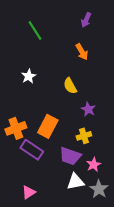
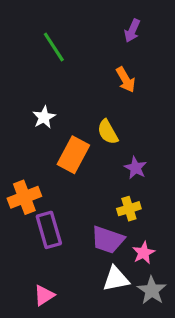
orange rectangle: (48, 126) -> (73, 155), moved
purple rectangle: (32, 150) -> (49, 230), turned 40

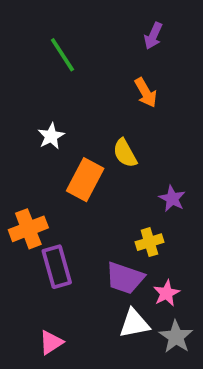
purple star: (135, 168) -> (172, 199), moved

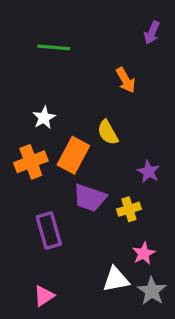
purple arrow: (153, 36) -> (152, 33), moved
green line: (62, 55) -> (54, 47), turned -52
orange cross: (28, 229) -> (31, 162), moved
purple trapezoid: (125, 278) -> (90, 198), moved

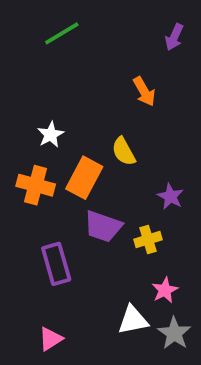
green line: (54, 47) -> (62, 33), moved, turned -36
orange cross: (31, 162) -> (36, 185), turned 36

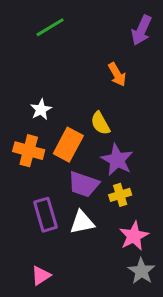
purple arrow: (174, 37) -> (141, 30), size x1.4
purple star: (170, 196) -> (117, 160), moved, size x1.5
pink star: (165, 290) -> (134, 236), size x1.4
white triangle: (133, 320) -> (82, 222), moved

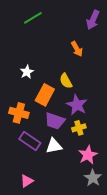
orange cross: (29, 151) -> (19, 113), moved
purple rectangle: (45, 215) -> (30, 141), turned -40

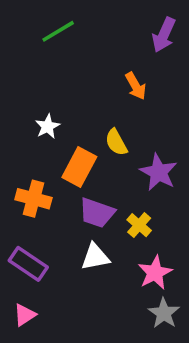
purple star: (77, 105) -> (159, 172), moved
yellow cross: (79, 128) -> (139, 225), turned -32
purple rectangle: (30, 141) -> (28, 264), moved
pink triangle: (27, 181) -> (25, 315), moved

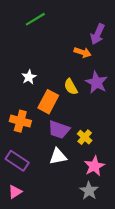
purple arrow: (164, 35) -> (98, 34), moved
orange arrow: (136, 86) -> (83, 52), turned -42
purple star: (159, 172) -> (96, 82), moved
gray star: (164, 313) -> (89, 191), moved

